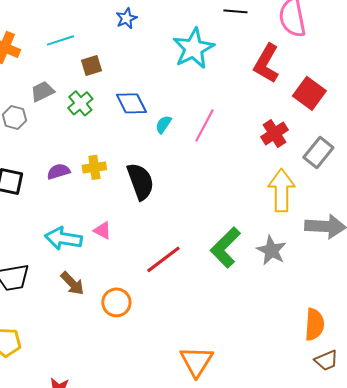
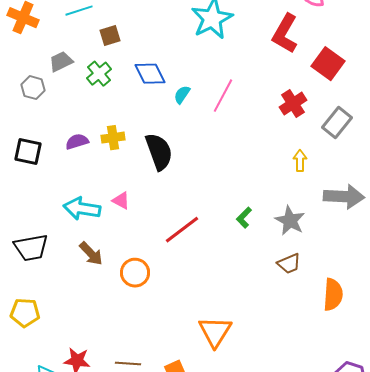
yellow arrow: (281, 190) -> (300, 161), size x0.5
green L-shape: (225, 247) -> (244, 218), size x0.5
brown trapezoid: (326, 360) -> (289, 264), moved

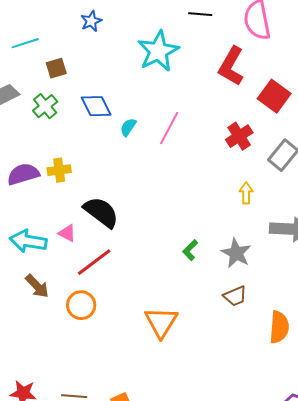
purple semicircle: (77, 142) -> (23, 174), size x1.4
black semicircle: (159, 152) -> (101, 212), moved, turned -33
red line: (182, 230) -> (94, 262), moved
orange triangle: (215, 332) -> (161, 322), moved

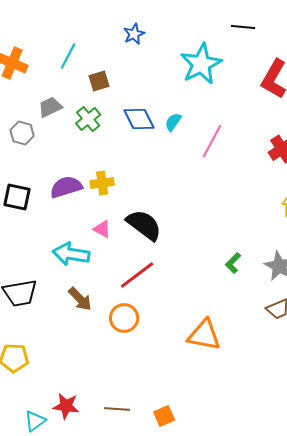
cyan line: (25, 43) -> (68, 56), turned -44
cyan semicircle: (128, 127) -> (173, 122), moved
pink triangle: (67, 233) -> (102, 229), moved
orange triangle: (161, 322) -> (204, 335), turned -51

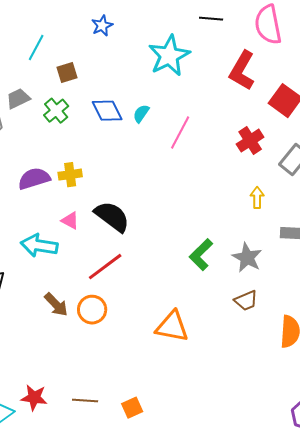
green L-shape: (233, 263) -> (201, 255), size x1.5
brown arrow: (80, 299) -> (56, 305), moved

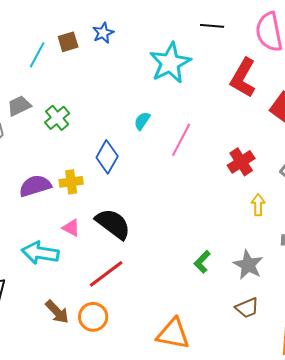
brown square: (67, 73) -> (68, 42), moved
blue diamond: (107, 111) -> (107, 157), moved, turned 56
red cross: (250, 141) -> (241, 162), moved
green L-shape: (201, 255) -> (202, 262), size x0.7

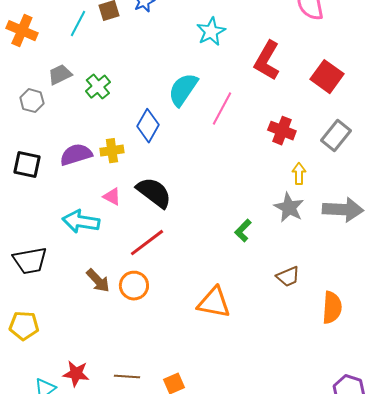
cyan star: (170, 63) -> (211, 32), size x0.7
red L-shape: (243, 78) -> (267, 61), moved
cyan semicircle: (142, 121) -> (183, 90), size x1.8
red cross: (241, 162) -> (282, 131), turned -36
gray star: (248, 265) -> (289, 208), moved

